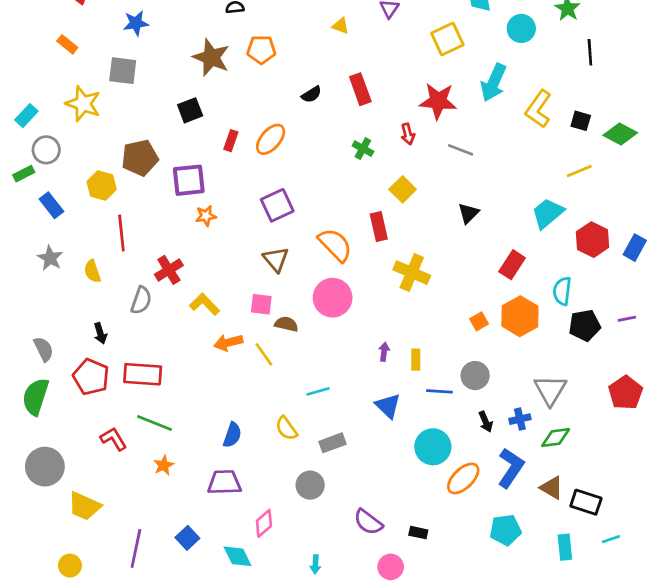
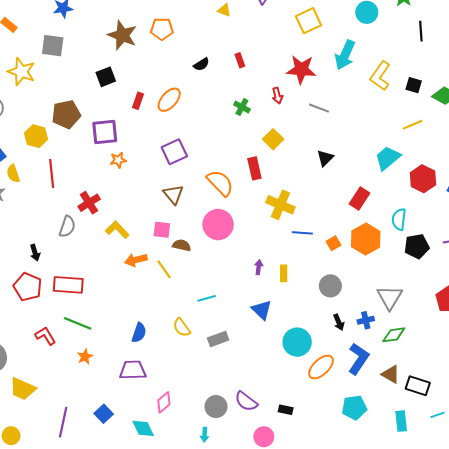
red rectangle: (360, 89) -> (240, 60), size x0.6
yellow semicircle: (92, 271) -> (13, 174), moved
blue line: (439, 391) -> (302, 233), moved
gray circle: (310, 485) -> (216, 407), moved

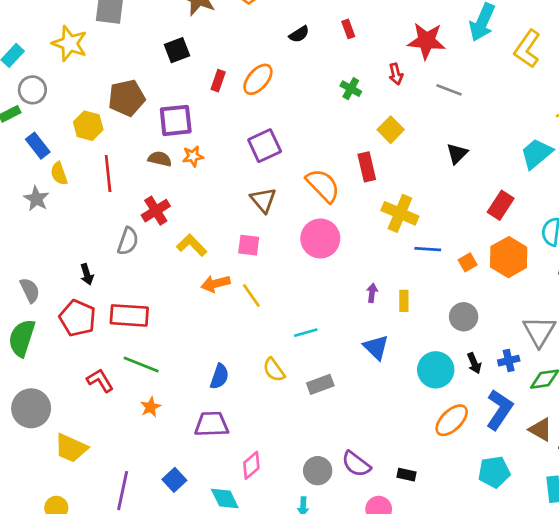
brown semicircle: (182, 245) -> (160, 159), moved
cyan circle: (297, 342) -> (436, 370), moved

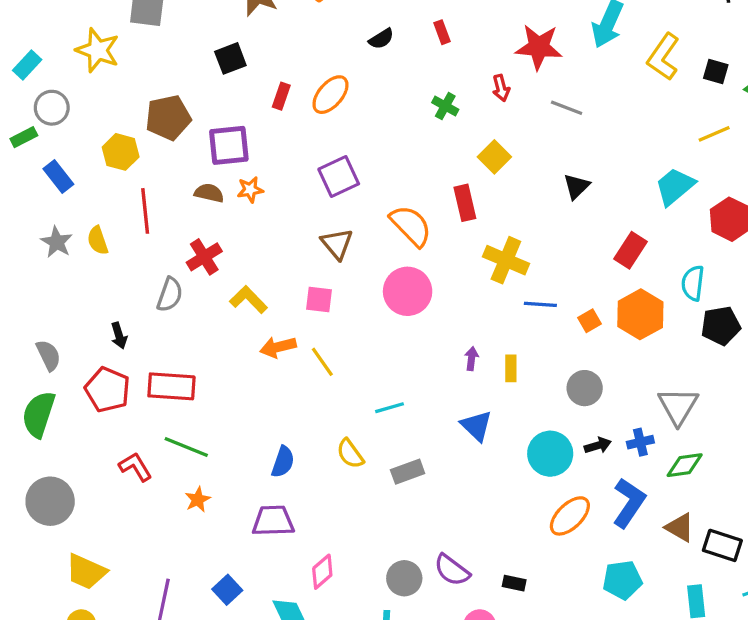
yellow semicircle: (59, 173) -> (98, 240), moved
black arrow: (474, 363) -> (598, 445), turned -84
yellow trapezoid: (71, 448) -> (86, 572), moved

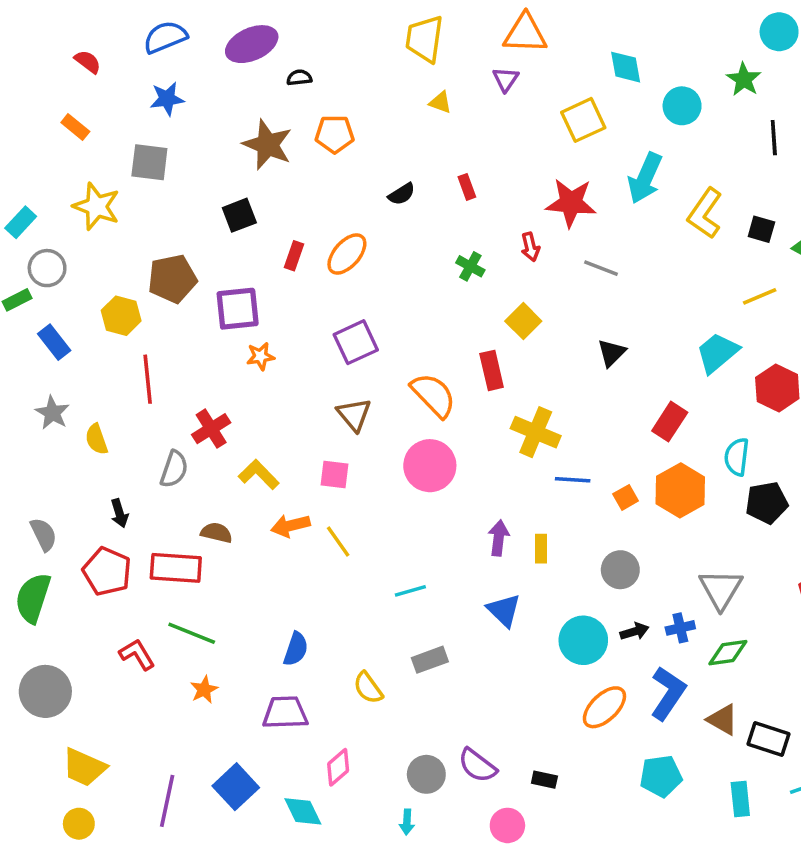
brown semicircle: (209, 193) -> (216, 533), moved
yellow semicircle: (98, 240) -> (96, 439), moved
purple arrow: (471, 359) -> (499, 538), size x1.4
yellow semicircle: (350, 454) -> (368, 688), moved
blue square: (227, 590) -> (236, 787), size x1.4

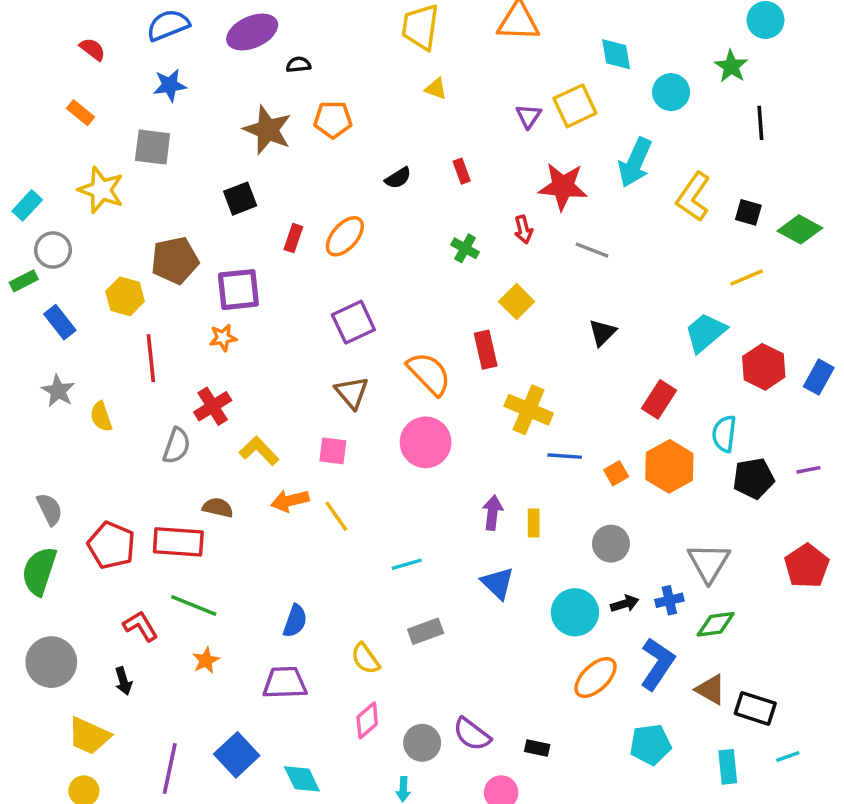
purple triangle: (506, 79) -> (529, 116), moved
orange star: (261, 356) -> (223, 338), moved
black arrow: (119, 513) -> (123, 681), moved
pink diamond: (338, 767) -> (367, 720), moved

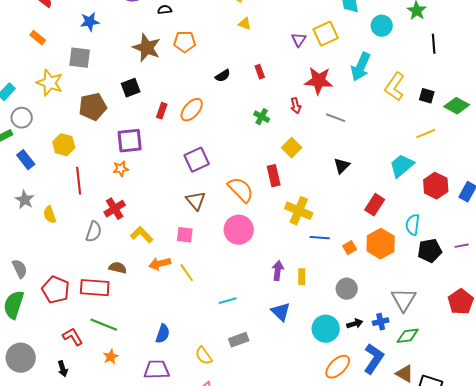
brown pentagon: (175, 260) -> (93, 107), moved

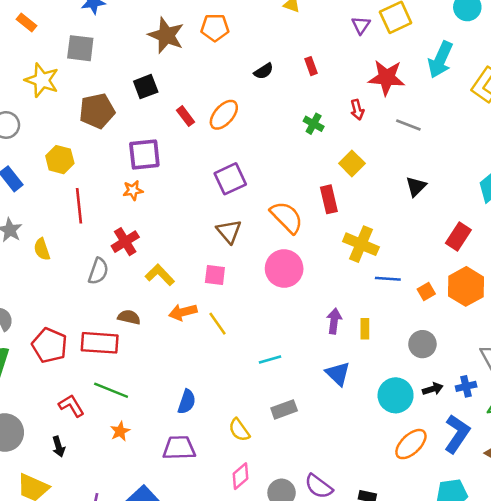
red rectangle: (162, 111) -> (185, 116), turned -56

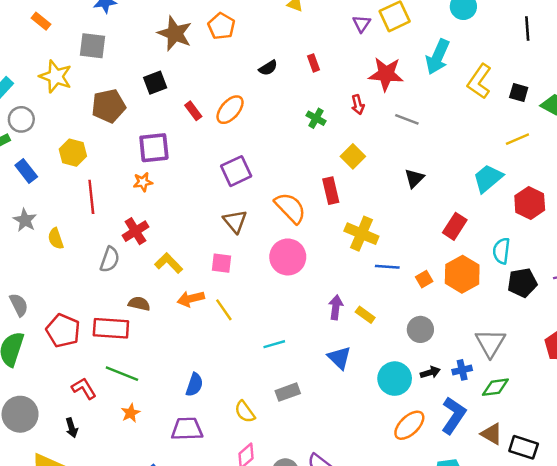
orange pentagon: (215, 28) -> (221, 26), turned 30
yellow rectangle: (365, 329) -> (365, 315), turned -54

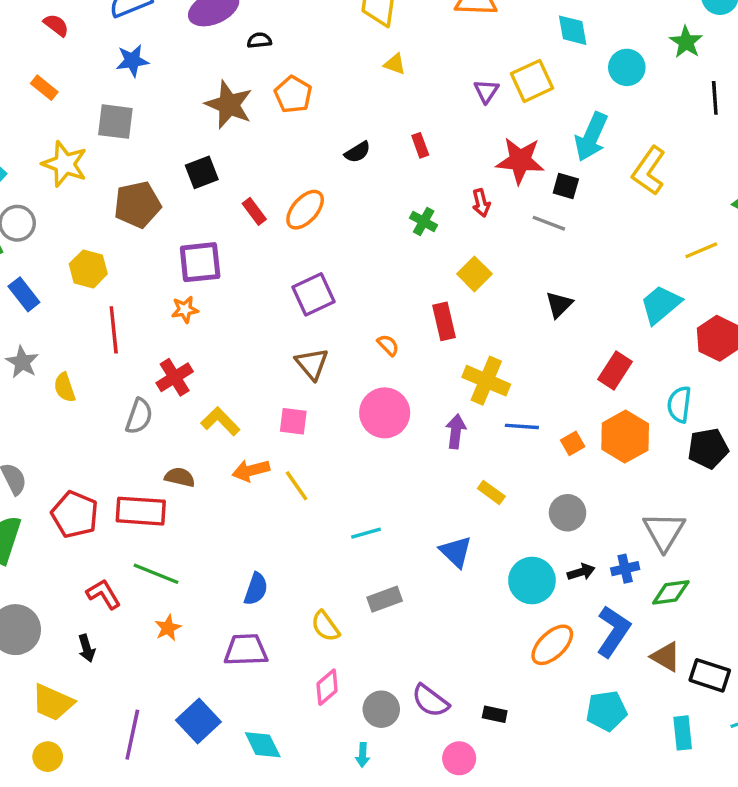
black square: (519, 92) -> (566, 186), moved
orange semicircle: (290, 208) -> (388, 345), size x0.5
purple arrow: (336, 307) -> (456, 431), moved

